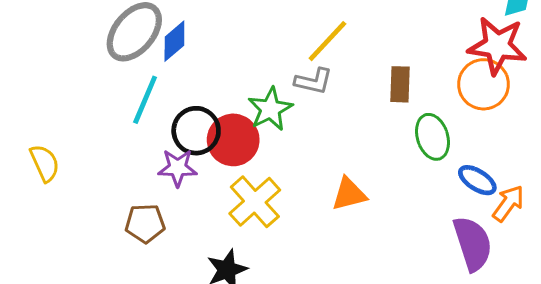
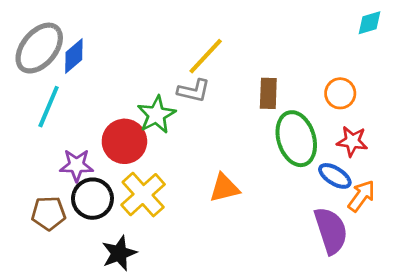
red star: (497, 46) -> (352, 141), moved, size x0.6
orange circle: (483, 84) -> (340, 93), size x0.7
black circle: (196, 131) -> (92, 199), moved
green ellipse: (432, 137) -> (296, 139), size x1.4

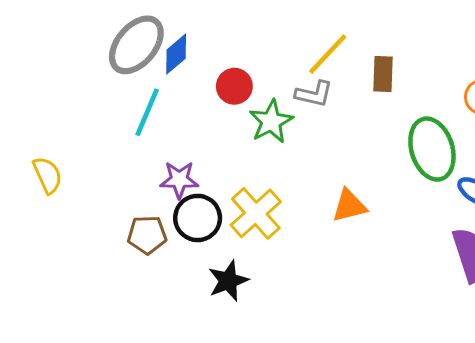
brown rectangle: (268, 93) -> (383, 74), moved
red circle: (124, 141) -> (234, 86), moved, size x0.7

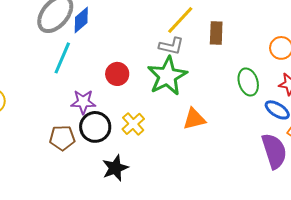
red circle: (234, 86) -> (117, 74), moved
green star: (271, 121) -> (167, 76), moved, size x1.4
green ellipse: (432, 149) -> (248, 82), size x0.7
yellow cross: (256, 213) -> (133, 124), size x0.7

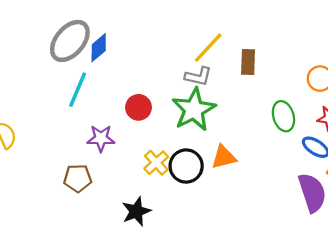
black circle: (95, 127) -> (186, 166), moved

